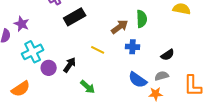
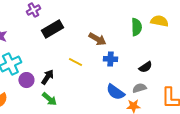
green semicircle: (142, 19) -> (136, 27), moved
brown arrow: (120, 27) -> (97, 39), turned 66
green arrow: (88, 87) -> (49, 99), moved

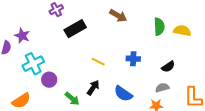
yellow semicircle: (159, 21) -> (182, 31), moved
brown arrow: (97, 39) -> (118, 16), moved
black arrow: (47, 77) -> (93, 88), moved
blue semicircle: (115, 92) -> (123, 94), moved

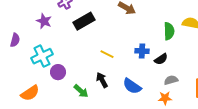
green semicircle: (159, 27) -> (169, 31), moved
purple star: (22, 36) -> (44, 21), moved
black semicircle: (168, 67) -> (161, 59), moved
black arrow: (93, 88) -> (102, 80), turned -63

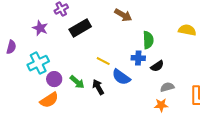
green semicircle: (169, 31) -> (148, 40), moved
blue semicircle: (132, 86) -> (121, 77), moved
green arrow: (81, 91) -> (77, 82), moved
orange semicircle: (30, 93) -> (49, 100), moved

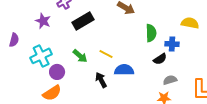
blue cross: (138, 58) -> (172, 44), moved
blue semicircle: (121, 77) -> (124, 70), turned 144
green arrow: (77, 82) -> (80, 56), moved

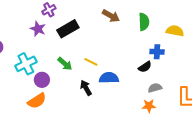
purple star: (43, 21) -> (38, 29), moved
green semicircle: (151, 33) -> (144, 22), moved

